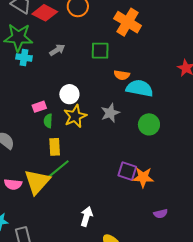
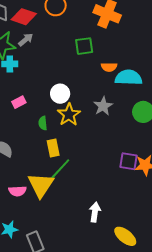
gray arrow: (57, 50) -> (26, 40), moved
pink rectangle: (39, 107) -> (19, 102), moved

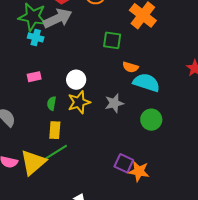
gray arrow: (26, 40) -> (58, 18), size x1.8

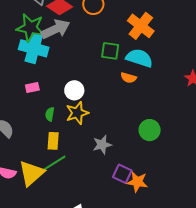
cyan cross: (36, 37) -> (34, 48), size x1.8
cyan semicircle: (146, 83) -> (139, 58), moved
gray star: (114, 103) -> (102, 145), moved

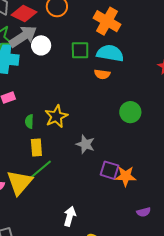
white circle: (74, 90) -> (41, 45), moved
green circle: (150, 130) -> (130, 112), moved
gray star: (102, 145) -> (85, 144), turned -30

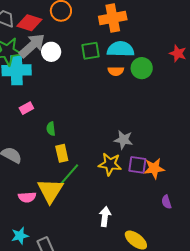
orange cross: (107, 21) -> (113, 18), turned -32
green circle: (130, 112) -> (142, 68), moved
yellow star: (56, 116) -> (110, 164), moved, turned -30
gray star: (85, 144) -> (123, 140), moved
purple semicircle: (144, 212) -> (166, 202), moved, turned 96

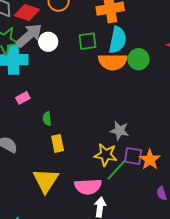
cyan semicircle: (121, 49) -> (118, 40), turned 100
orange semicircle: (116, 71) -> (113, 62), size x1.8
orange star: (154, 168) -> (150, 160), turned -30
green line: (69, 174) -> (117, 169), moved
pink semicircle: (27, 197) -> (88, 187), moved, size x1.5

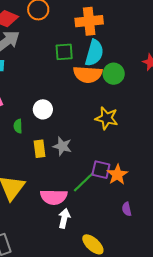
white circle: (48, 42) -> (43, 109), moved
gray star: (119, 131) -> (62, 146), moved
yellow rectangle: (58, 143) -> (39, 149), moved
yellow star: (106, 155) -> (107, 118), moved

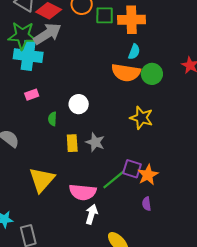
green square: (64, 52) -> (105, 15), moved
cyan semicircle: (94, 53) -> (134, 52), size x0.6
purple semicircle: (127, 209) -> (147, 204), moved

